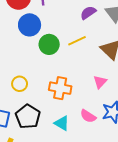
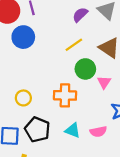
green circle: (49, 44) -> (85, 69), moved
pink semicircle: (88, 116) -> (98, 132), moved, turned -35

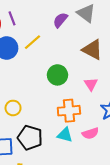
yellow line: (74, 45) -> (33, 42), moved
green circle: (85, 69) -> (57, 75), moved
orange cross: (65, 95) -> (69, 111), moved

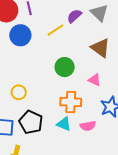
yellow line: (33, 42) -> (55, 30), moved
pink triangle: (91, 84) -> (95, 80), turned -40

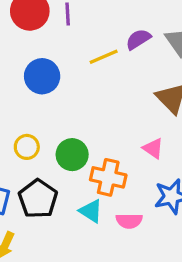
blue circle: (20, 35) -> (42, 76), moved
green circle: (65, 67) -> (72, 155), moved

